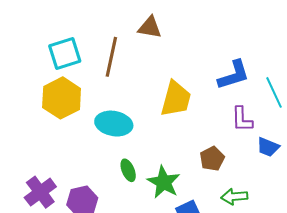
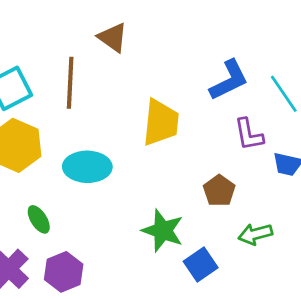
brown triangle: (150, 27) -> (113, 37), turned 35
green ellipse: (128, 170) -> (39, 219), moved

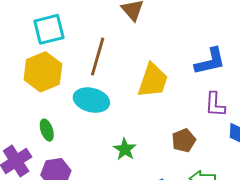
brown line: (70, 83) -> (98, 56), moved
green star: (163, 231) -> (125, 149), moved, size x0.7

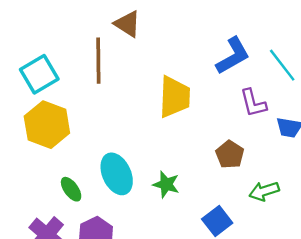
brown line: (98, 56) -> (98, 61), moved
cyan ellipse: (91, 100) -> (117, 174), moved, turned 68

